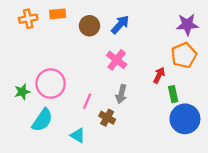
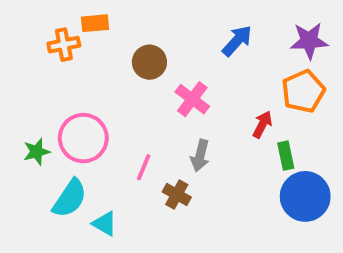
orange cross: (28, 19) -> (64, 45), moved
blue arrow: (120, 25) -> (237, 41), moved
brown circle: (89, 26) -> (149, 62), moved
cyan triangle: (78, 135) -> (105, 224), moved

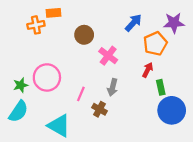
orange pentagon: (303, 91) -> (155, 44), moved
cyan semicircle: (70, 198) -> (18, 111), moved
cyan triangle: (105, 224) -> (59, 126), size x1.6

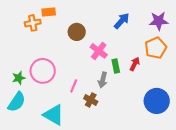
orange pentagon: (155, 44) -> (156, 48), moved
green rectangle: (161, 87) -> (116, 66), moved

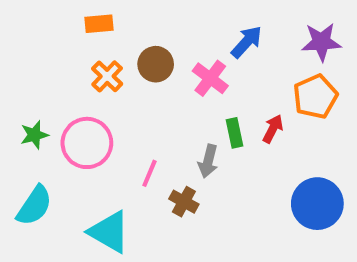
orange cross: (33, 23) -> (107, 76), moved, turned -35
pink cross: (99, 51) -> (210, 78), moved
green star: (19, 78) -> (34, 135), moved

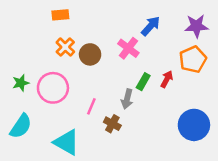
brown circle: (156, 64) -> (90, 54), moved
green rectangle: (234, 133) -> (143, 82), turned 42

